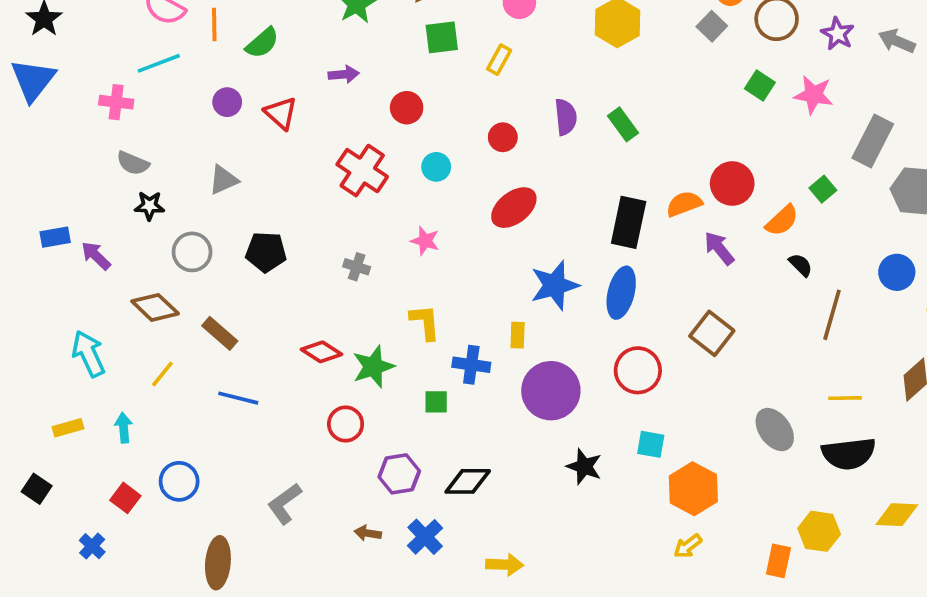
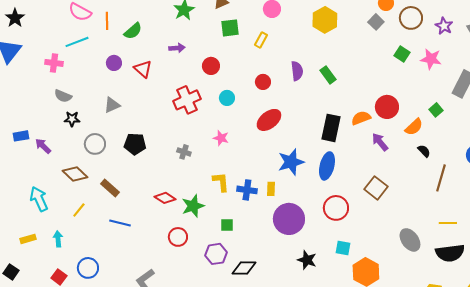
red cross: (362, 171) -> (187, 100), turned 32
blue cross: (471, 365) -> (247, 190), moved
purple hexagon: (399, 474) -> (216, 254), moved

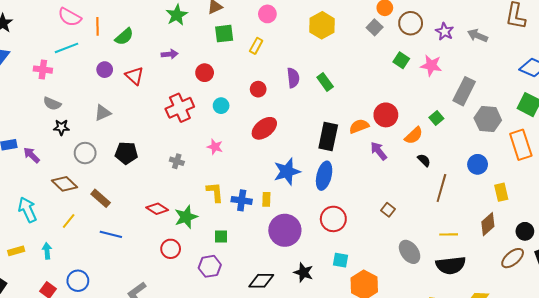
brown square: (376, 188) -> (388, 210), moved, size x0.6
black diamond: (244, 268) -> (261, 281), moved

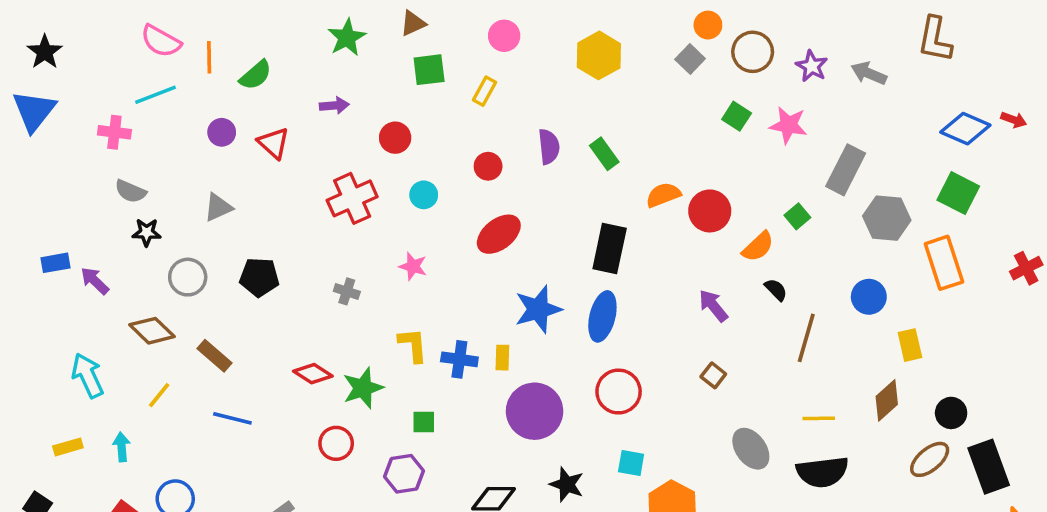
orange semicircle: (359, 126) -> (663, 195), moved
purple arrow: (379, 151) -> (713, 306), moved

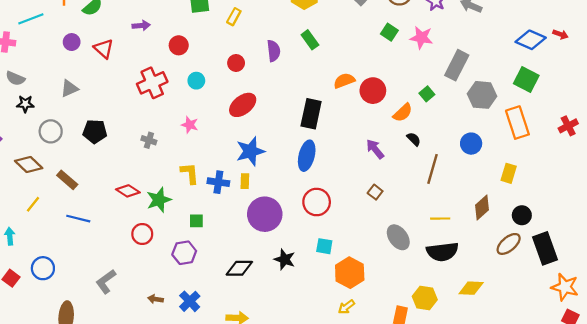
green rectangle: (604, 154) -> (310, 40), moved
blue star: (538, 309) -> (250, 151), moved
yellow rectangle: (910, 345) -> (509, 173), moved, turned 30

